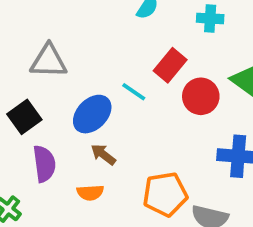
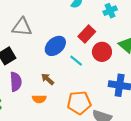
cyan cross: (210, 18) -> (110, 11), turned -32
cyan line: (134, 92) -> (76, 61), moved
blue ellipse: (92, 114) -> (55, 46), moved

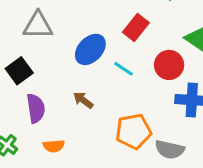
red circle: (102, 52) -> (169, 65), moved
orange semicircle: (39, 99) -> (54, 146), moved

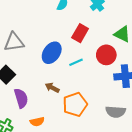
cyan line: (123, 69) -> (76, 62), turned -48
orange pentagon: (133, 131) -> (75, 104), moved

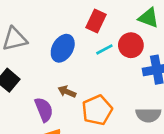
cyan line: (76, 62) -> (104, 49), moved
purple semicircle: (21, 98) -> (44, 110), moved

